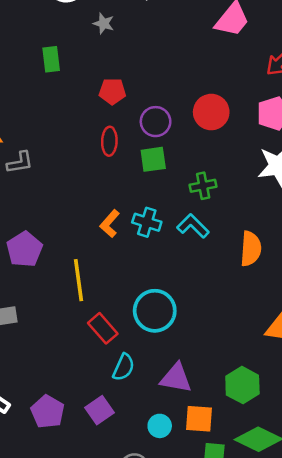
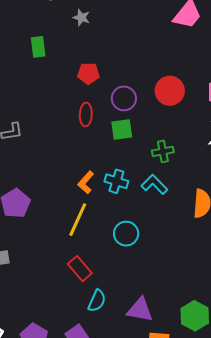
yellow line: (79, 280) -> (78, 220), moved, turned 32
cyan circle: (155, 311) -> (126, 234), moved, size x0.7

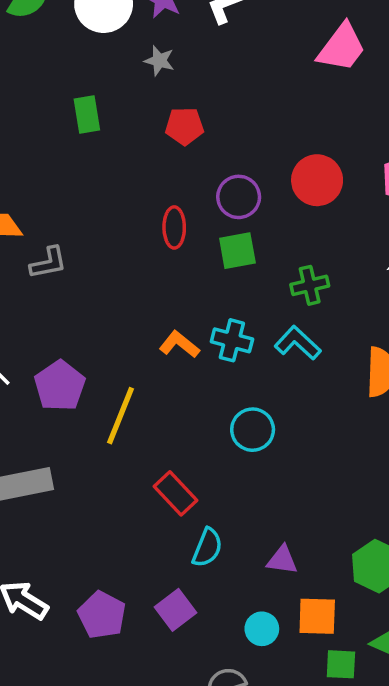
red pentagon: (88, 73) -> (185, 126), moved
orange L-shape: (86, 182) -> (179, 344), turned 90
yellow line: (78, 220) -> (120, 416), moved
purple triangle: (140, 310) -> (282, 560), size x0.7

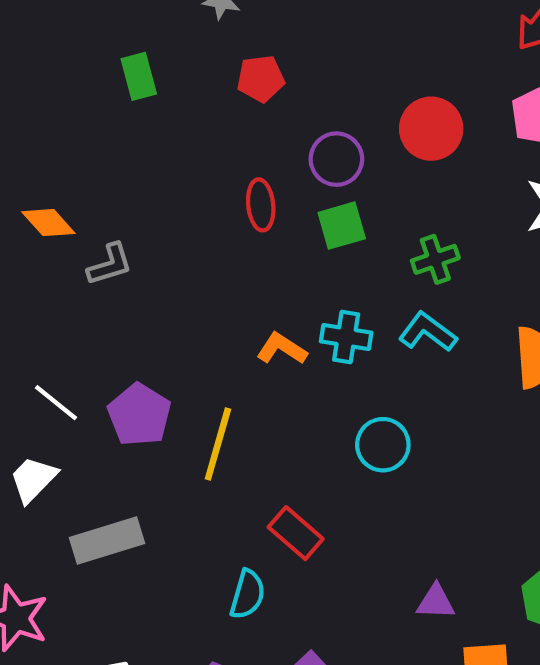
cyan semicircle: (207, 548) -> (247, 594), moved

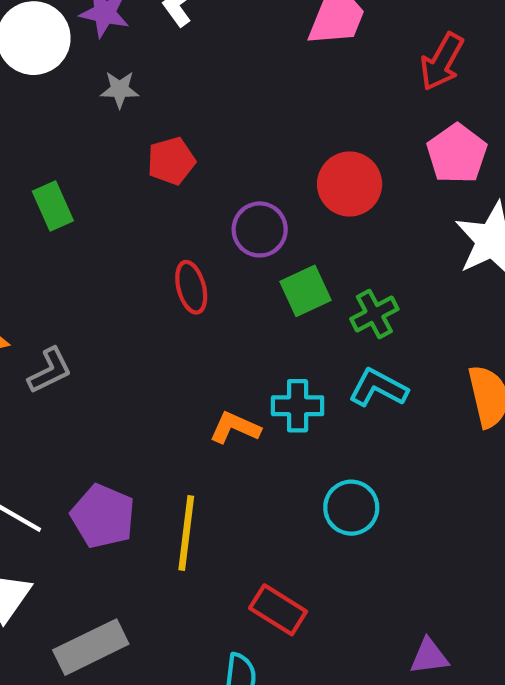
green rectangle: (139, 76) -> (53, 206), moved
green square: (342, 226) -> (305, 291), moved

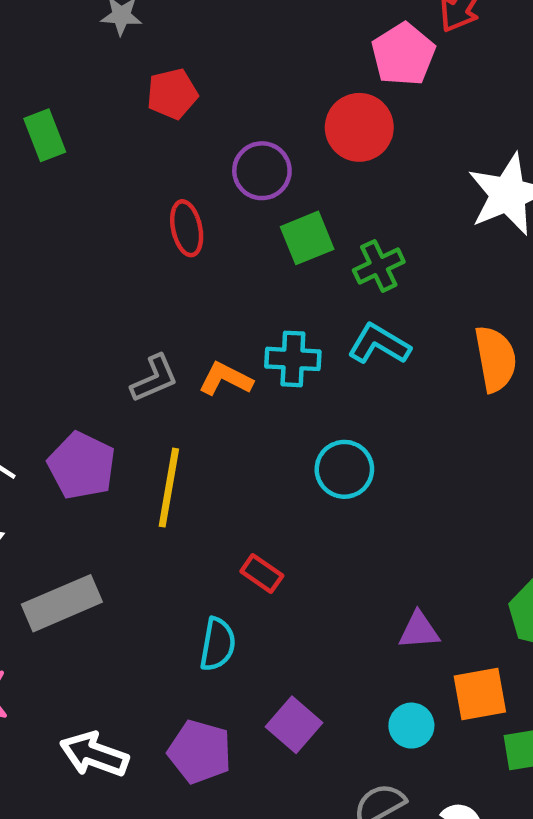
pink pentagon: (457, 154) -> (403, 54), moved
gray L-shape: (50, 371) -> (154, 378), moved
red rectangle: (278, 610) -> (262, 573), size x0.7

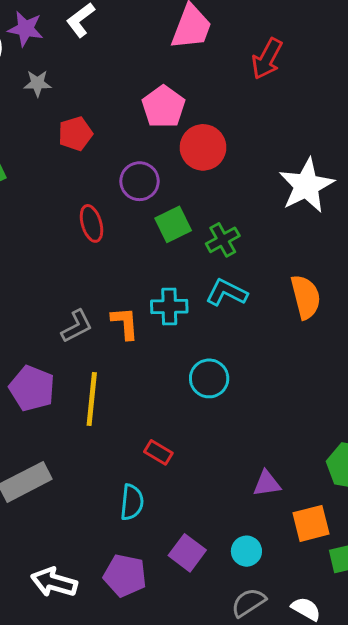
pink pentagon: (403, 54) -> (164, 107), moved
orange L-shape: (226, 379) -> (125, 323), turned 63
cyan circle: (411, 726) -> (246, 551), moved

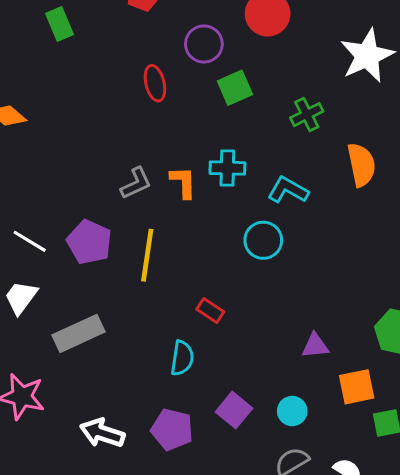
green cross: (223, 240) -> (307, 115), moved
cyan L-shape: (227, 293) -> (288, 190), moved

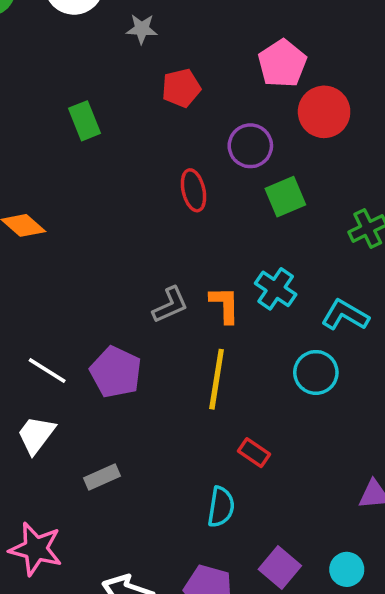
cyan cross: (227, 168) -> (276, 289), turned 32
yellow line: (147, 255) -> (217, 379), moved
gray rectangle: (79, 333) -> (102, 477), size x0.6

